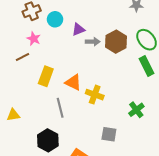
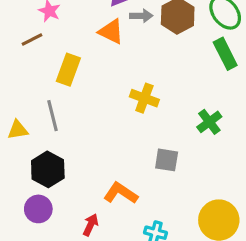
orange triangle: (73, 82) -> (111, 32), moved
gray line: (60, 108) -> (53, 116), moved
black hexagon: (48, 140) -> (48, 169), moved

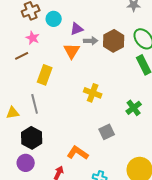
orange triangle: (111, 32) -> (72, 51), turned 36
gray square: (167, 160) -> (107, 132), turned -35

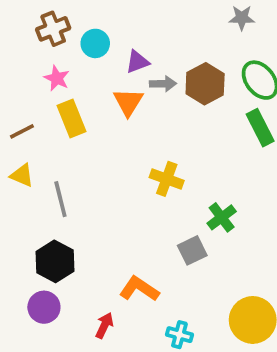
brown line: (22, 56) -> (22, 131), moved
yellow rectangle: (45, 75) -> (71, 119), moved, turned -42
green cross: (134, 108) -> (222, 217), moved
yellow triangle: (13, 113) -> (22, 175), moved, turned 32

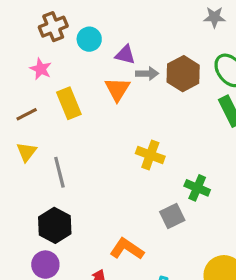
purple triangle: (137, 62) -> (125, 55), turned 35
pink star: (57, 78) -> (41, 69), moved
yellow triangle: (22, 175) -> (27, 152), turned 45
green cross: (222, 217) -> (197, 188), turned -30

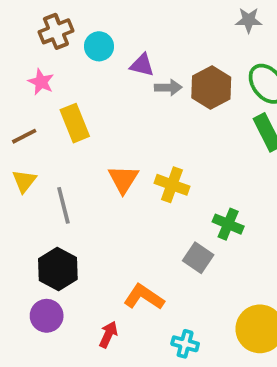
orange triangle: (117, 89) -> (123, 179), moved
gray square: (172, 216) -> (198, 258), turned -30

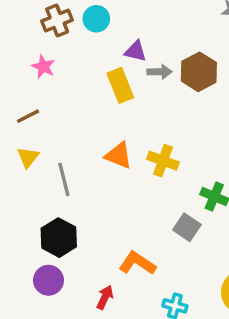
cyan circle: (99, 46) -> (96, 19), moved
yellow rectangle: (75, 123) -> (120, 85), moved
orange triangle: (123, 179) -> (119, 156), turned -40

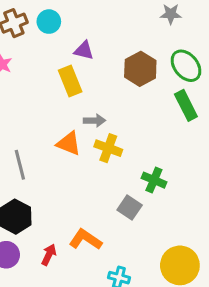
gray arrow: (160, 72) -> (95, 121), moved
red arrow: (105, 297) -> (49, 255), moved

